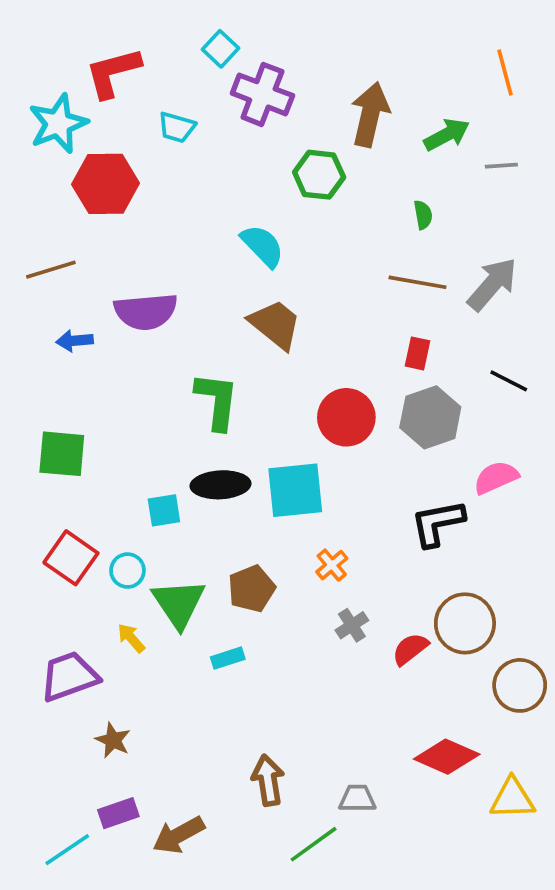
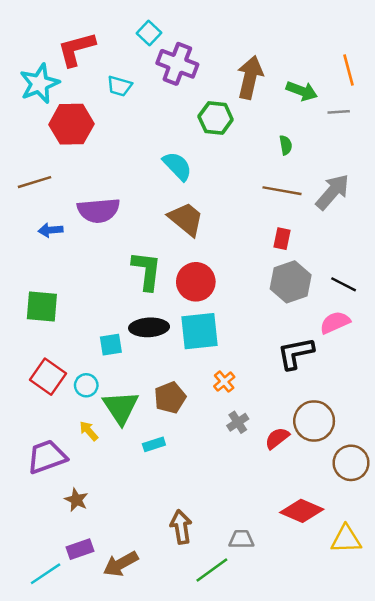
orange line: (505, 73) -> (349, 70), moved
green arrow: (447, 135) -> (302, 91), turned 48
black line: (509, 381) -> (344, 284), moved
red circle: (346, 417) -> (196, 282), moved

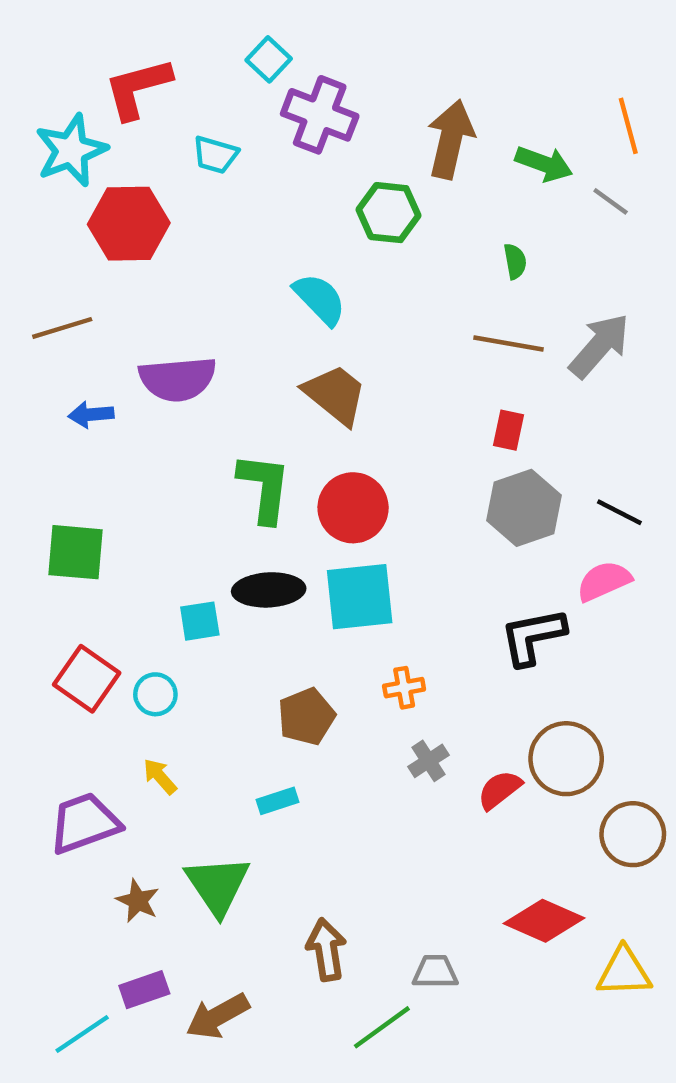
gray line: (339, 112) -> (611, 201), turned 40
orange cross: (224, 382) -> (404, 688), turned 30
green triangle: (121, 407) -> (218, 885), moved

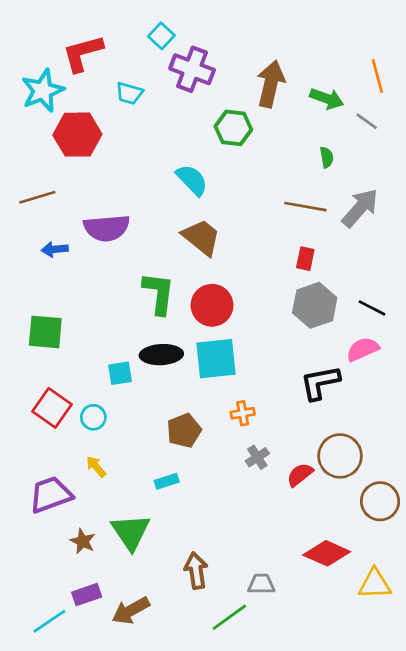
green semicircle: (515, 261) -> (327, 157), moved

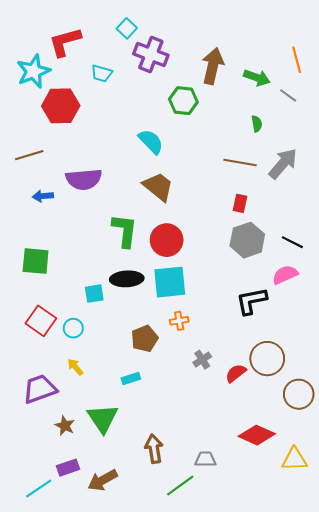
orange cross: (243, 413) -> (179, 321), moved

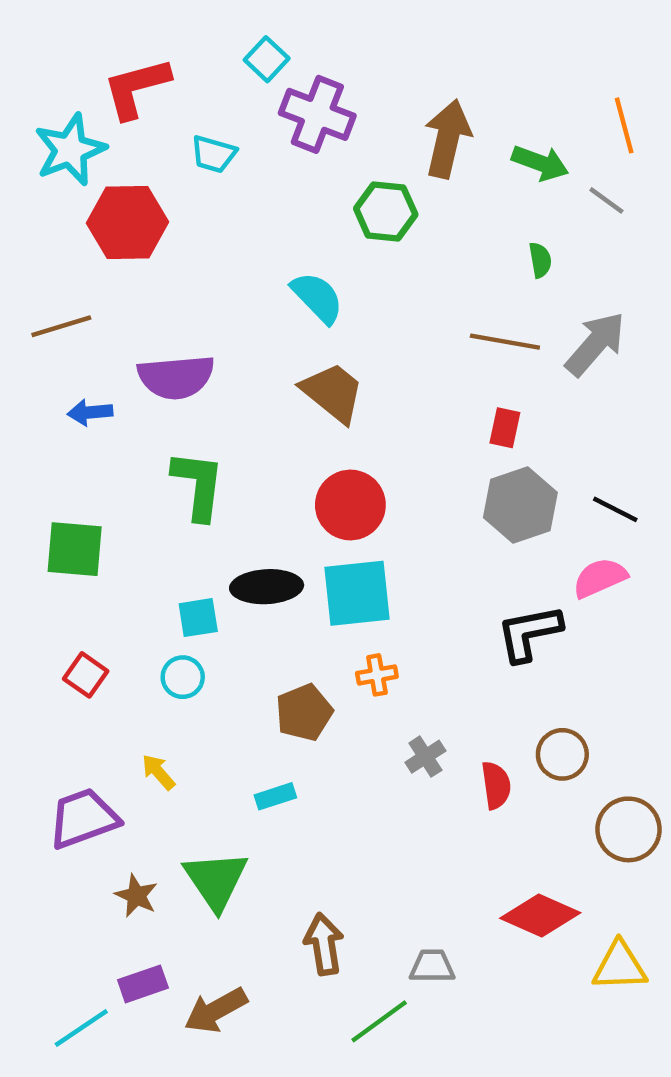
green L-shape: (125, 231) -> (198, 485), moved
red square: (41, 321) -> (86, 675), size x0.7
cyan circle: (73, 328) -> (183, 677), moved
brown circle: (267, 359) -> (562, 754), size x0.7
red semicircle: (236, 373) -> (496, 785), turned 120

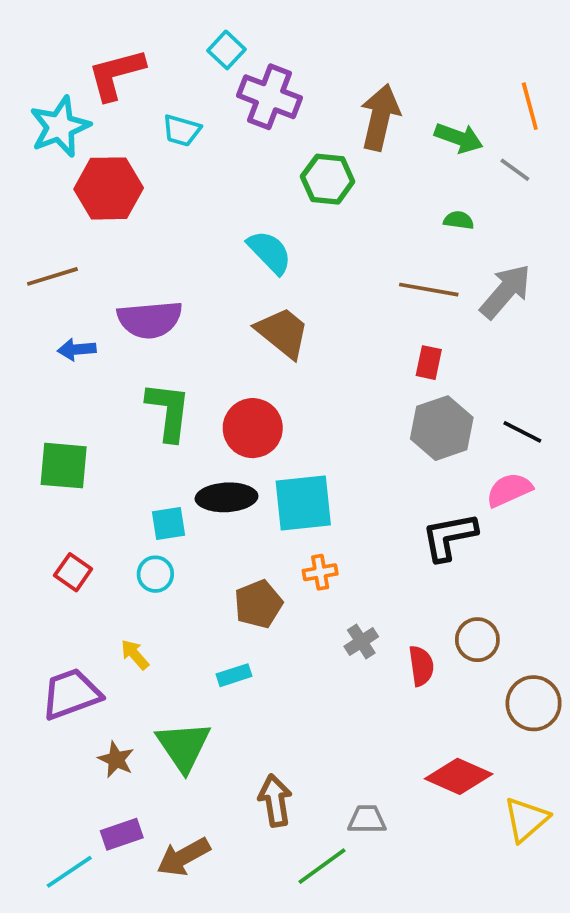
green semicircle: (540, 260) -> (459, 220), turned -72
red circle: (350, 505) -> (253, 428), moved
yellow triangle: (620, 966) -> (526, 819), turned -39

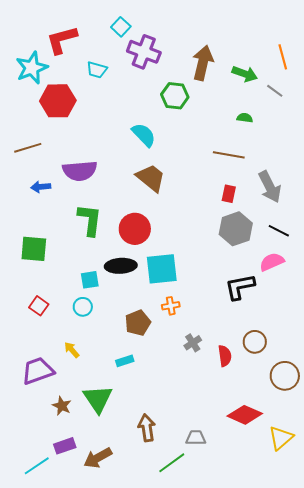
gray arrow: (505, 291) -> (270, 187), moved, turned 112

